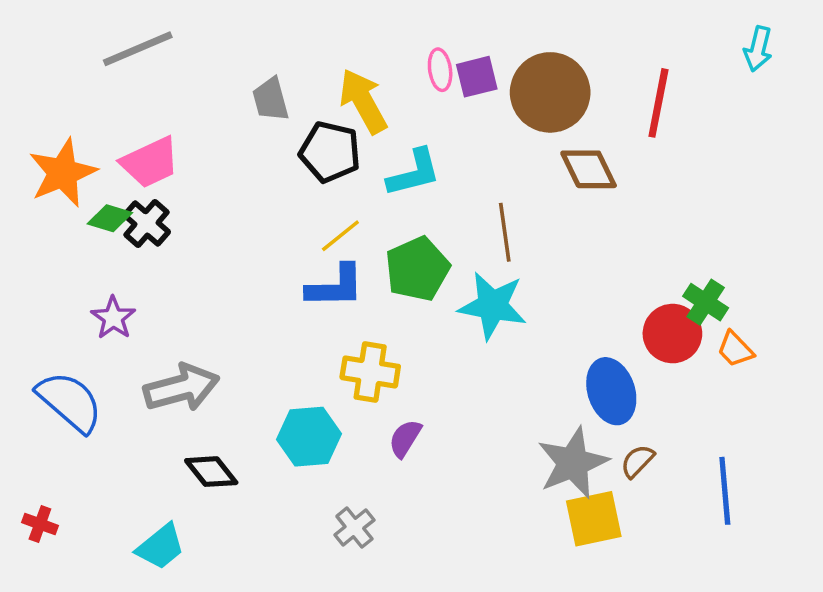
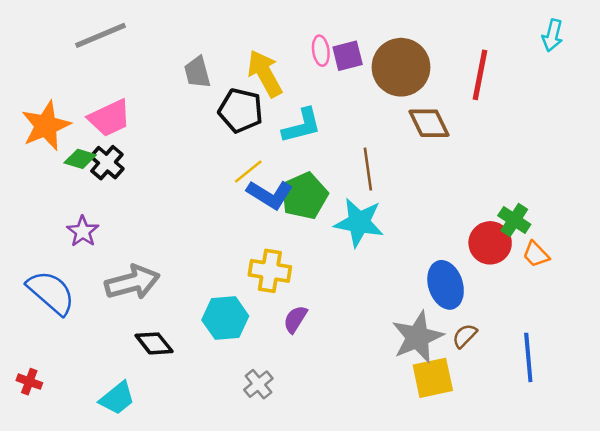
blue L-shape: (335, 286) -> (270, 194), moved, turned 33

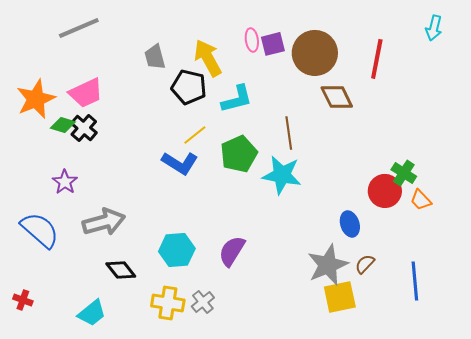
blue L-shape: (270, 194) -> (180, 163), moved
yellow cross: (270, 271) -> (168, 303), moved
blue ellipse: (446, 285) -> (350, 224), size x0.7
purple semicircle: (295, 319) -> (232, 251), size x1.4

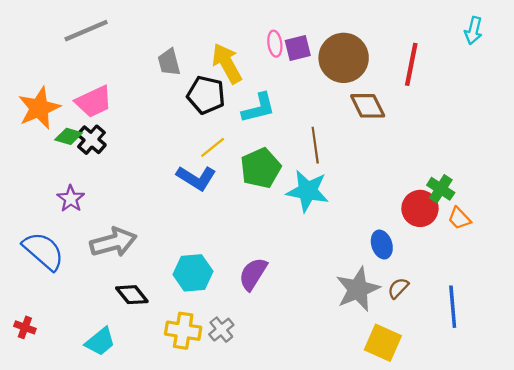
yellow square: (340, 297) -> (383, 343), moved, turned 36

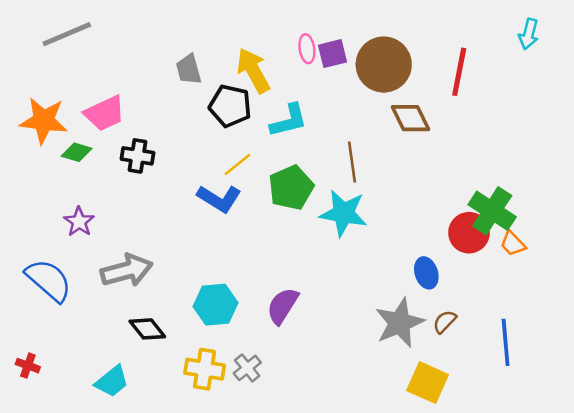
gray line: (86, 31) -> (67, 34), moved
orange star: (39, 108) -> (44, 121), turned 30
black cross: (91, 140) -> (138, 156), moved, turned -32
green cross: (441, 189) -> (492, 211), size x1.5

